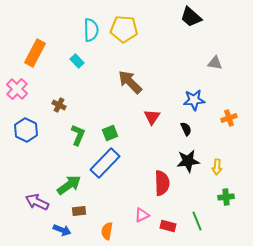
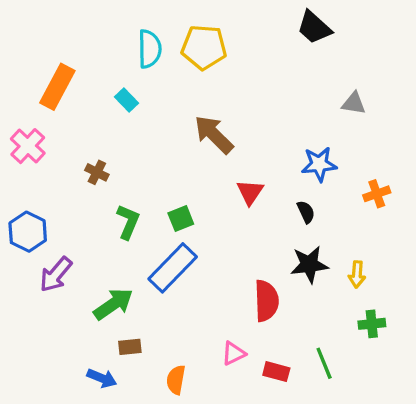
blue hexagon: (26, 130) -> (28, 232), moved
purple arrow: (37, 202) -> (56, 274), moved, turned -75

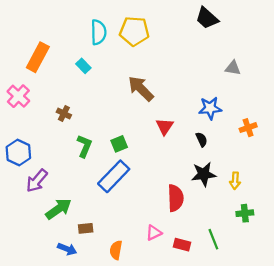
green arrow: (113, 304) -> (58, 209), moved

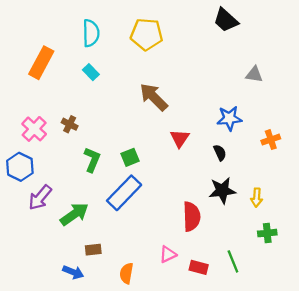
cyan semicircle: (99, 32) -> (91, 33), moved
pink cross: (18, 96) -> (34, 129), moved
green arrow: (58, 209) -> (74, 214), moved

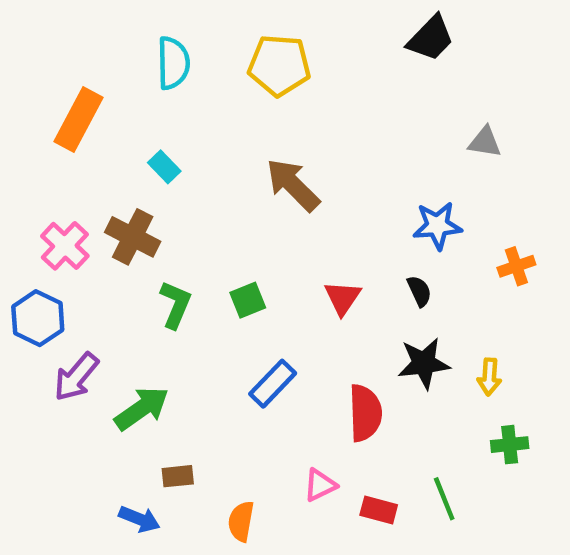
black trapezoid: (226, 20) -> (431, 38), turned -88
cyan rectangle: (91, 72) -> (164, 167), moved
brown cross: (70, 124) -> (133, 237), size x1.6
red triangle: (180, 138) -> (343, 298), moved
blue rectangle: (124, 193) -> (273, 384), moved, size x0.7

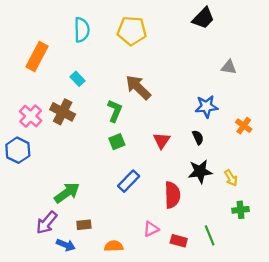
orange cross: (516, 266) -> (244, 126), turned -35
green L-shape: (176, 305) -> (115, 111), moved
purple arrow: (76, 377) -> (47, 223), moved
yellow arrow: (489, 377) -> (231, 178), turned -35
orange semicircle: (241, 521) -> (114, 246), turned 78

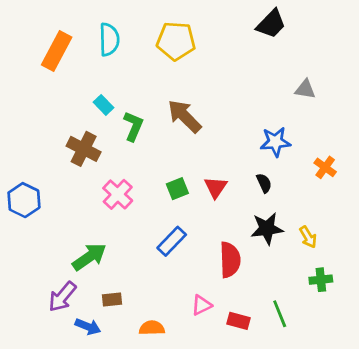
orange rectangle: (37, 56) -> (57, 51), moved
green L-shape: (115, 111) -> (133, 126), moved
pink cross: (31, 116) -> (118, 194), moved
green square: (117, 142) -> (177, 189), moved

